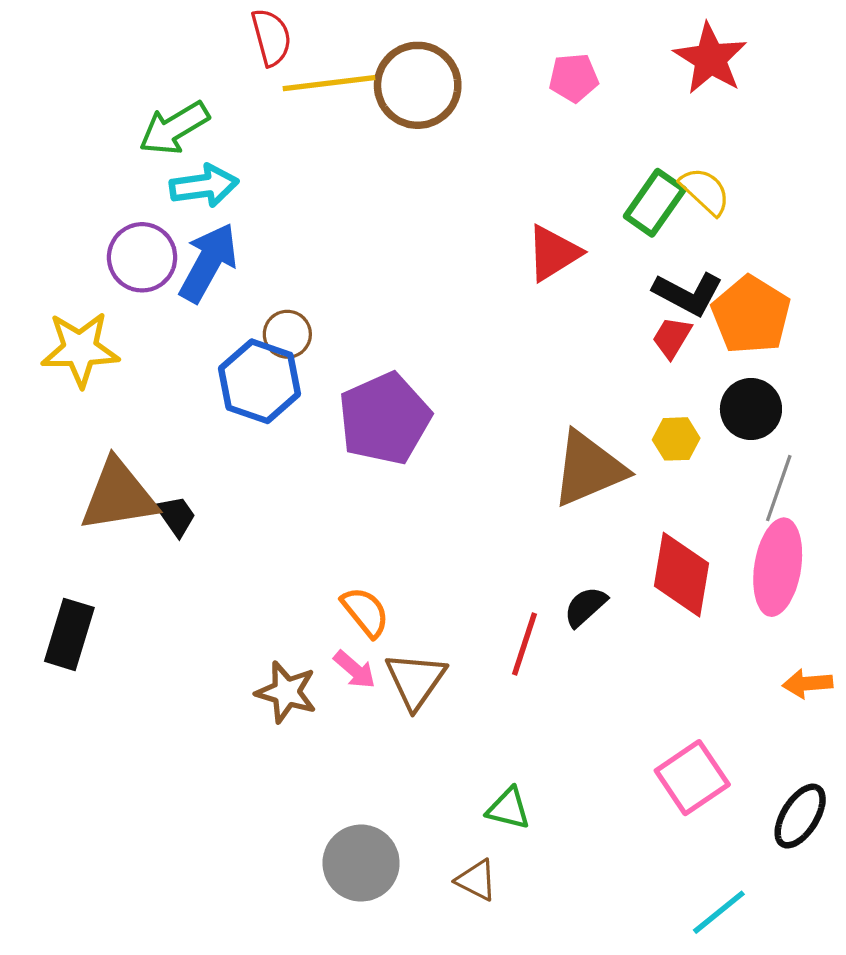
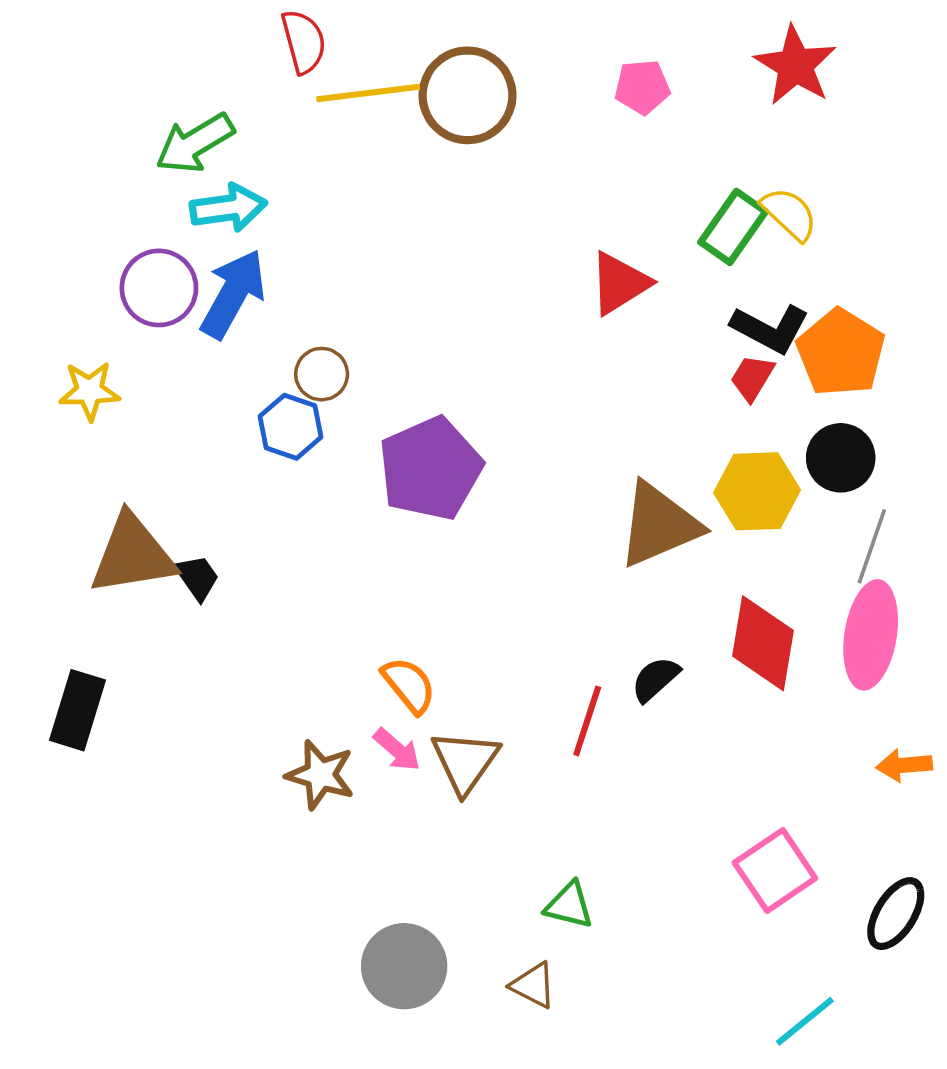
yellow star: (80, 349) -> (90, 391), size x0.7
blue hexagon: (260, 381) -> (290, 427), size x0.7
yellow hexagon: (676, 439) -> (757, 491), size x1.6

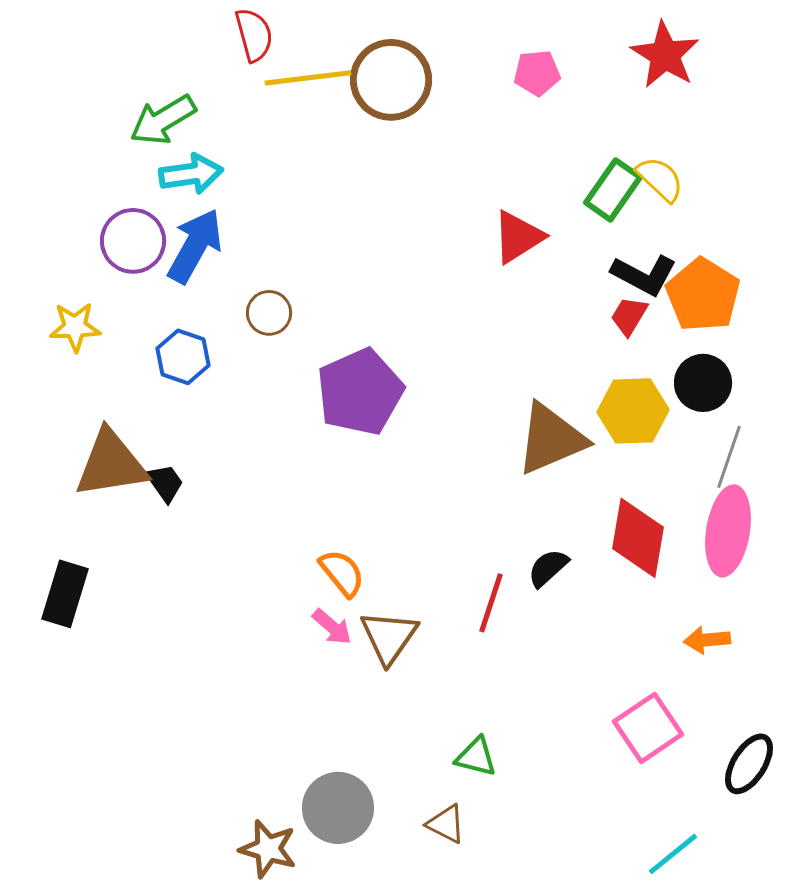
blue hexagon: (290, 427) -> (183, 357), moved
orange arrow: (904, 765) -> (707, 640), moved
brown star: (320, 775) -> (268, 849), moved

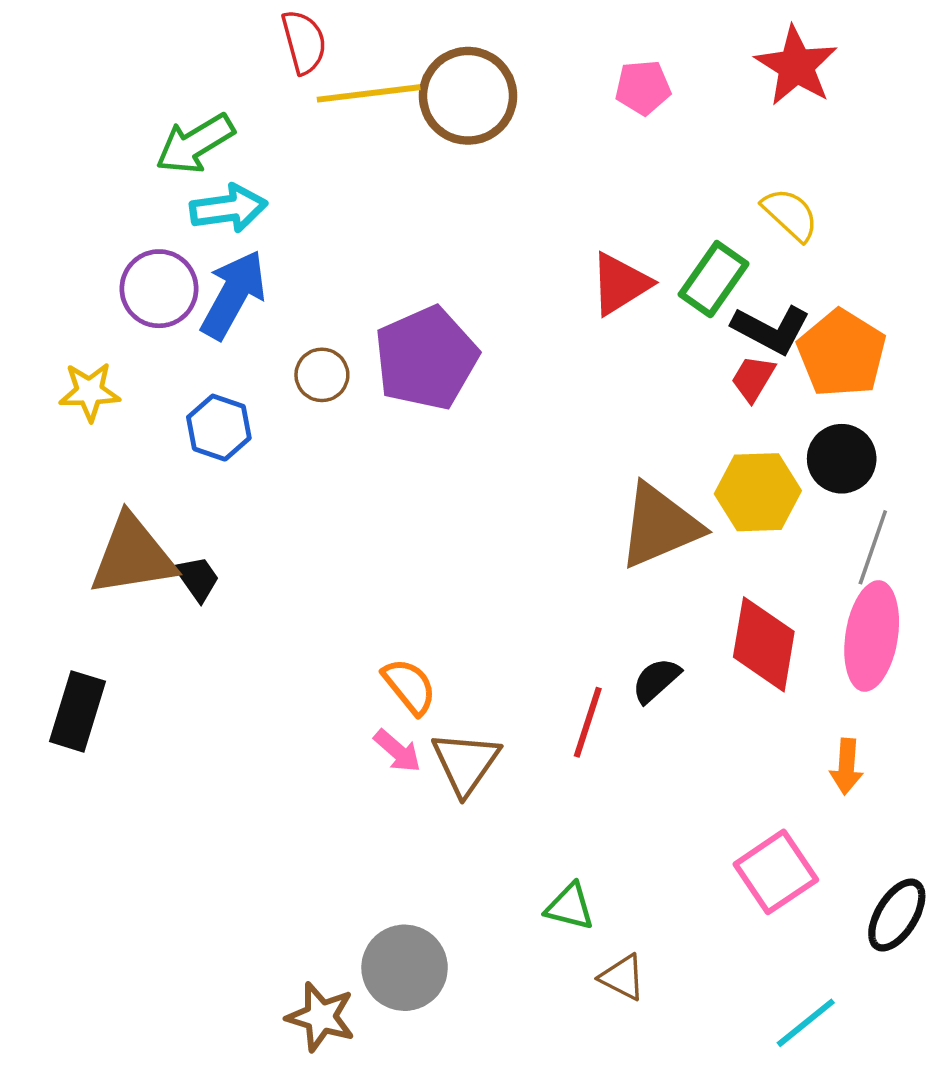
green rectangle: (613, 190) -> (714, 279), moved
purple pentagon: (360, 392) -> (426, 358), moved
orange arrow: (707, 640) -> (846, 767), turned -81
brown triangle: (446, 824) -> (623, 977), moved

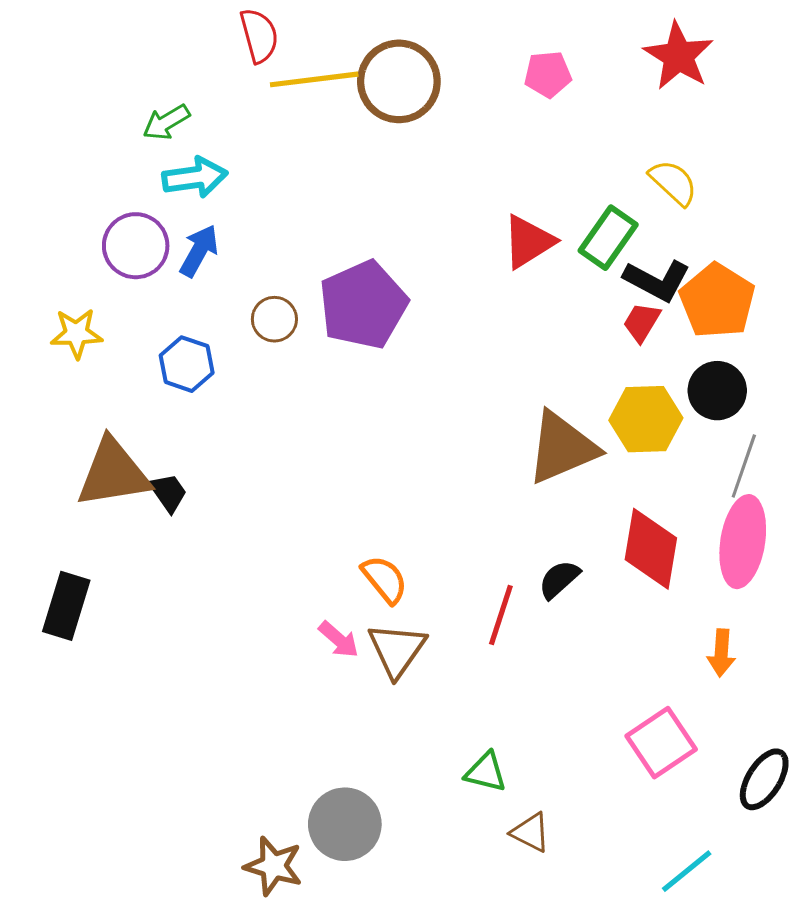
green arrow: (195, 144) -> (166, 122), size x0.7
blue arrow: (233, 295) -> (199, 251), size x0.7
orange semicircle: (409, 686) -> (385, 579), moved

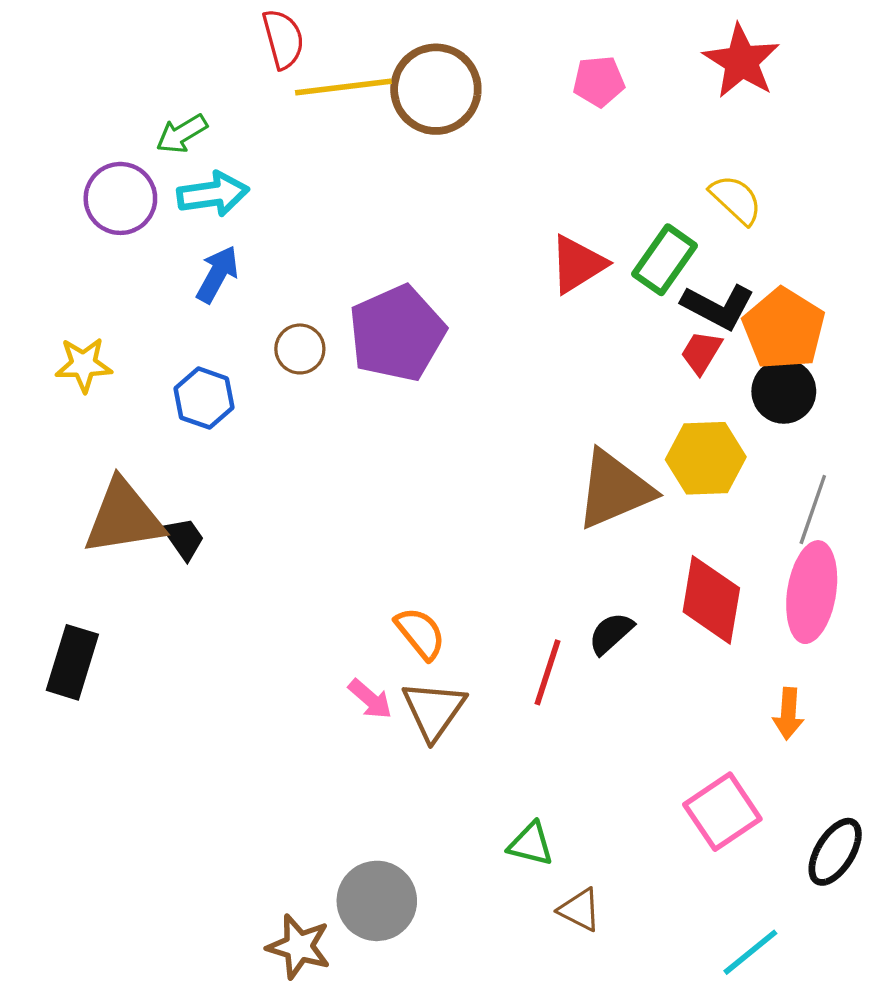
purple circle: (136, 246) -> (120, 198), moved
black circle: (717, 391) -> (784, 391), moved

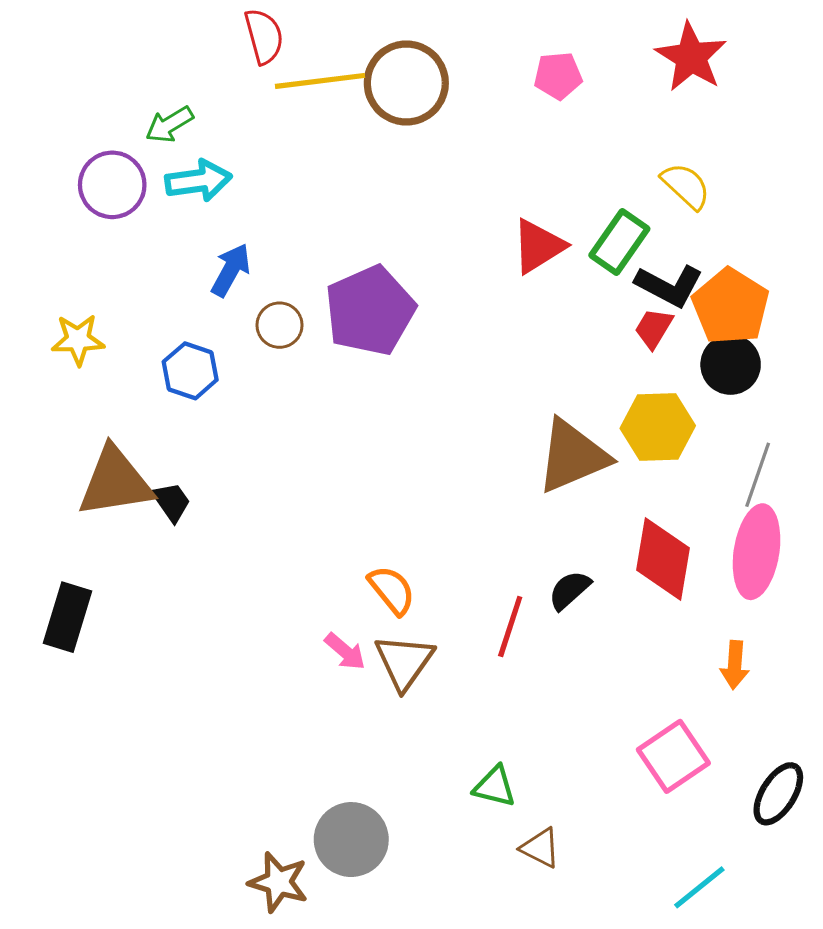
blue arrow: (217, 274) -> (231, 270), moved

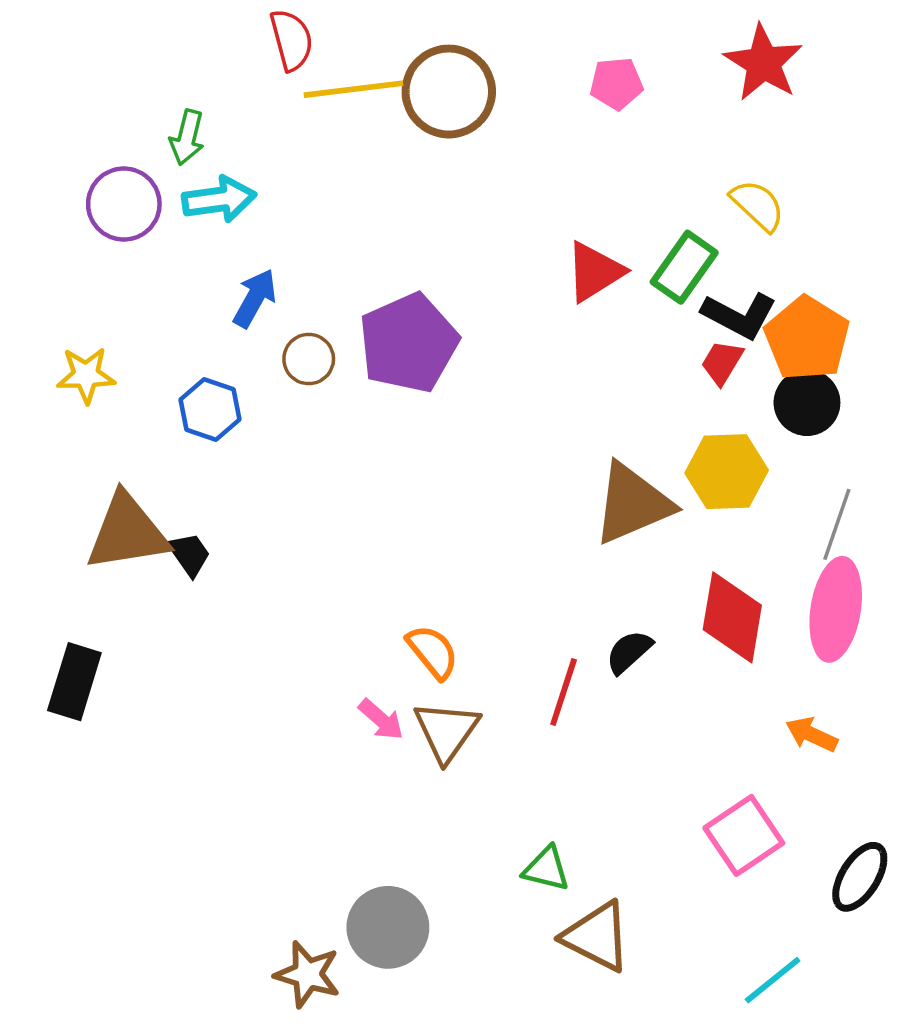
green arrow: (169, 125) -> (187, 137), turned -45
orange arrow: (735, 665) -> (812, 734), turned 111
brown triangle: (540, 848) -> (597, 937), size x1.6

